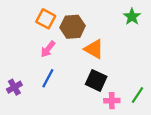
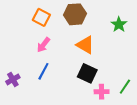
green star: (132, 17) -> (119, 24), moved
brown hexagon: (73, 27) -> (75, 14), moved

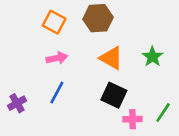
green star: (119, 24) -> (152, 57), moved
pink arrow: (43, 45) -> (57, 58), turned -140

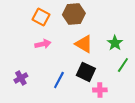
blue line: (57, 93) -> (59, 80), moved
purple cross: (17, 103) -> (21, 78), moved
green line: (163, 112) -> (123, 65), moved

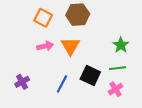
orange triangle: (84, 44) -> (70, 46), moved, turned 30
green line: (123, 65) -> (118, 68), moved, turned 49
pink cross: (100, 90) -> (116, 89), moved, turned -32

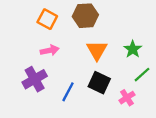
orange triangle: (70, 46) -> (97, 50), moved
green line: (118, 68) -> (142, 75), moved, turned -35
purple cross: (22, 82) -> (35, 79), moved, size x1.5

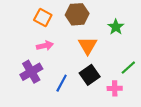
green star: (133, 49) -> (116, 27), moved
black square: (99, 83) -> (90, 75), turned 30
pink cross: (127, 98) -> (115, 88), turned 32

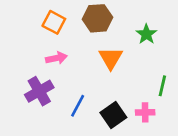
green line: (128, 68) -> (162, 86), turned -35
black square: (90, 75) -> (113, 115), moved

